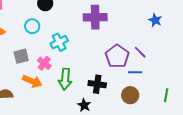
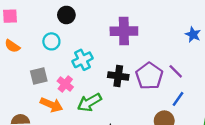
blue line: (135, 72) -> (178, 99), moved, turned -56
green arrow: (65, 79) -> (89, 102), turned 55
black cross: (97, 84) -> (118, 76), moved

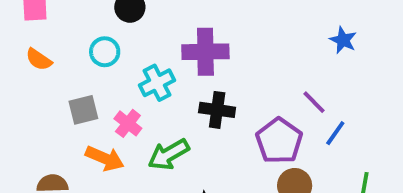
purple cross: (124, 31) -> (205, 52), moved
purple pentagon: (149, 76) -> (279, 141), moved
blue line: (178, 99) -> (335, 133), moved

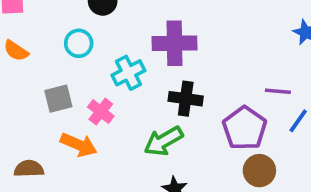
purple line: (314, 102) -> (278, 91), turned -40
green arrow: (169, 154) -> (164, 141), moved

